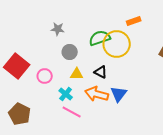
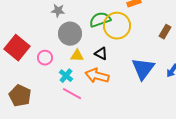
gray circle: (70, 52) -> (70, 34), size x1.5
blue triangle: (119, 94) -> (143, 69), moved, size x1.4

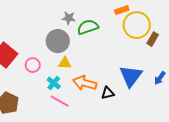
gray star: (58, 11) -> (69, 18), moved
yellow circle: (117, 26) -> (137, 25), moved
black triangle: (101, 54) -> (108, 93), moved, turned -40

